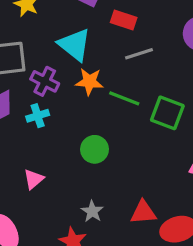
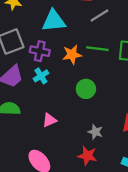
cyan triangle: (74, 45) -> (54, 21), turned -30
orange star: (89, 82) -> (72, 55), moved
pink triangle: (34, 179) -> (49, 120), turned 32

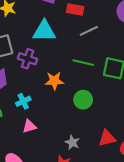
orange star: (72, 55) -> (54, 81), moved
cyan cross: (41, 76) -> (23, 101), moved
green circle: (86, 89) -> (83, 100), moved

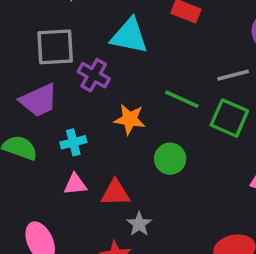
gray line: (89, 31) -> (233, 75), moved
red triangle: (107, 138) -> (115, 193), moved

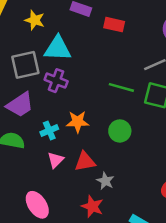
cyan triangle: (129, 36) -> (58, 48), moved
orange star: (130, 119) -> (78, 122), moved
pink triangle: (75, 184) -> (55, 160), turned -30

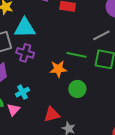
orange star: (78, 122) -> (58, 69), moved
pink triangle: (55, 160) -> (13, 110), moved

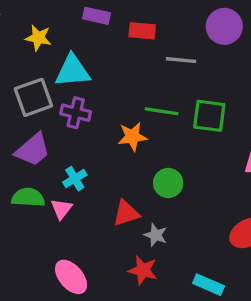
gray line: (101, 35) -> (181, 60), moved, turned 36
green circle: (77, 89) -> (168, 183), moved

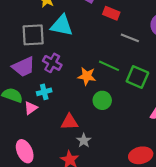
purple cross: (76, 113) -> (52, 63), moved
green circle: (168, 183) -> (102, 100), moved

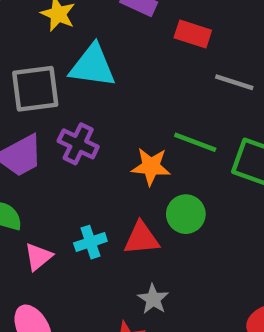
cyan cross: (44, 92) -> (90, 242), moved
pink triangle: (31, 108) -> (38, 257), moved
red triangle: (69, 122) -> (142, 238), moved

